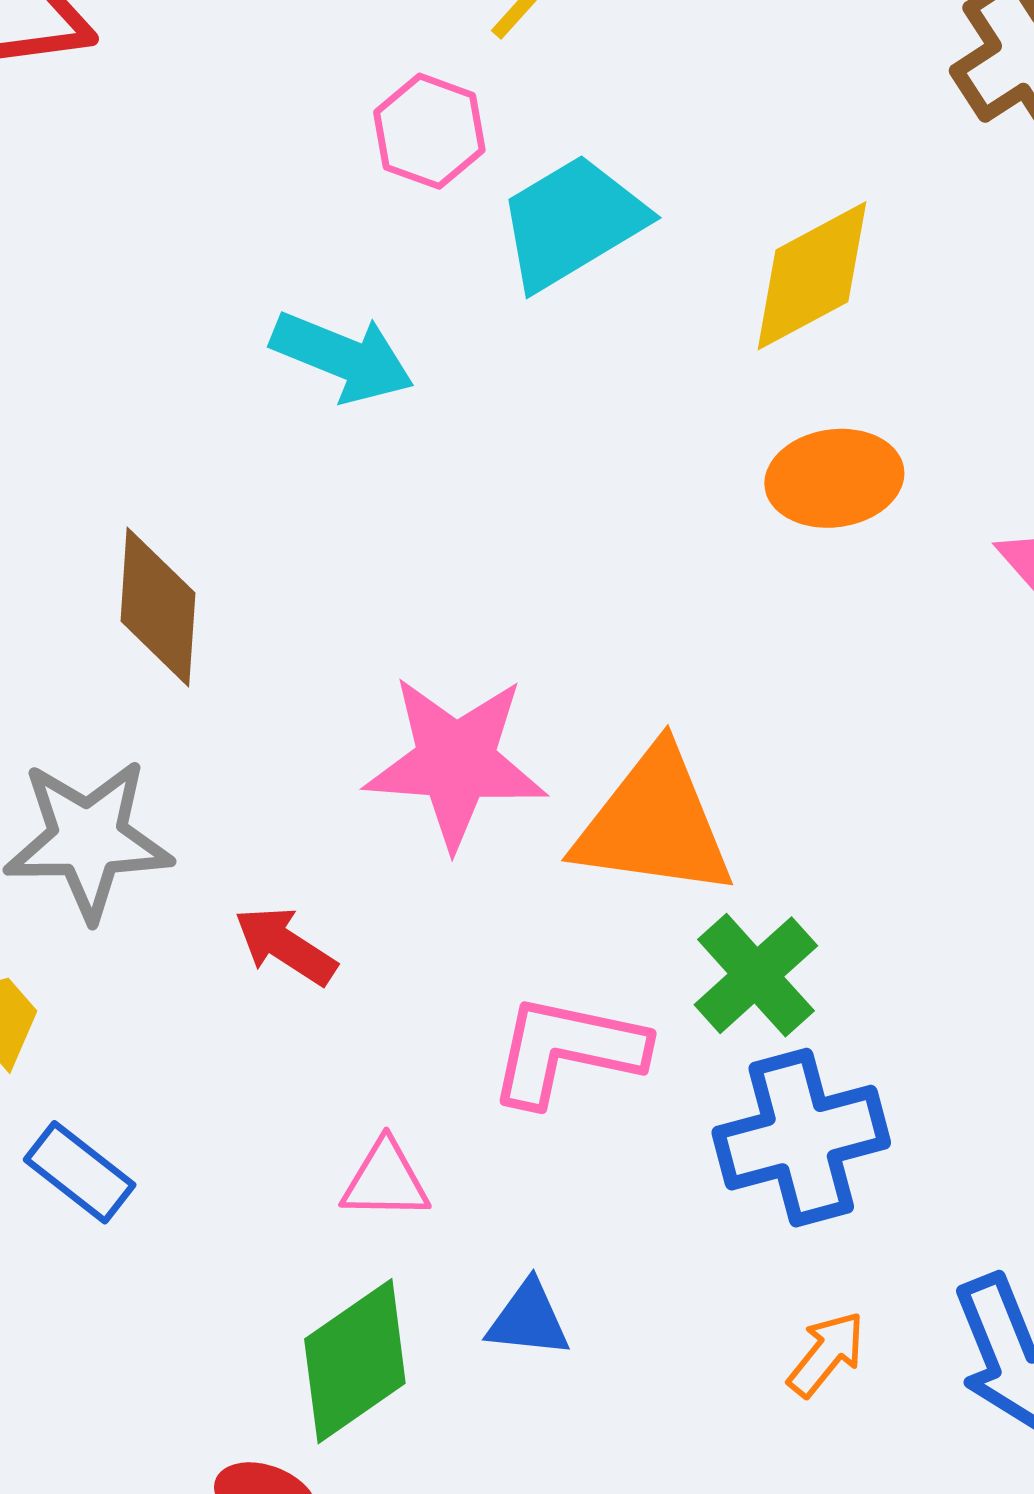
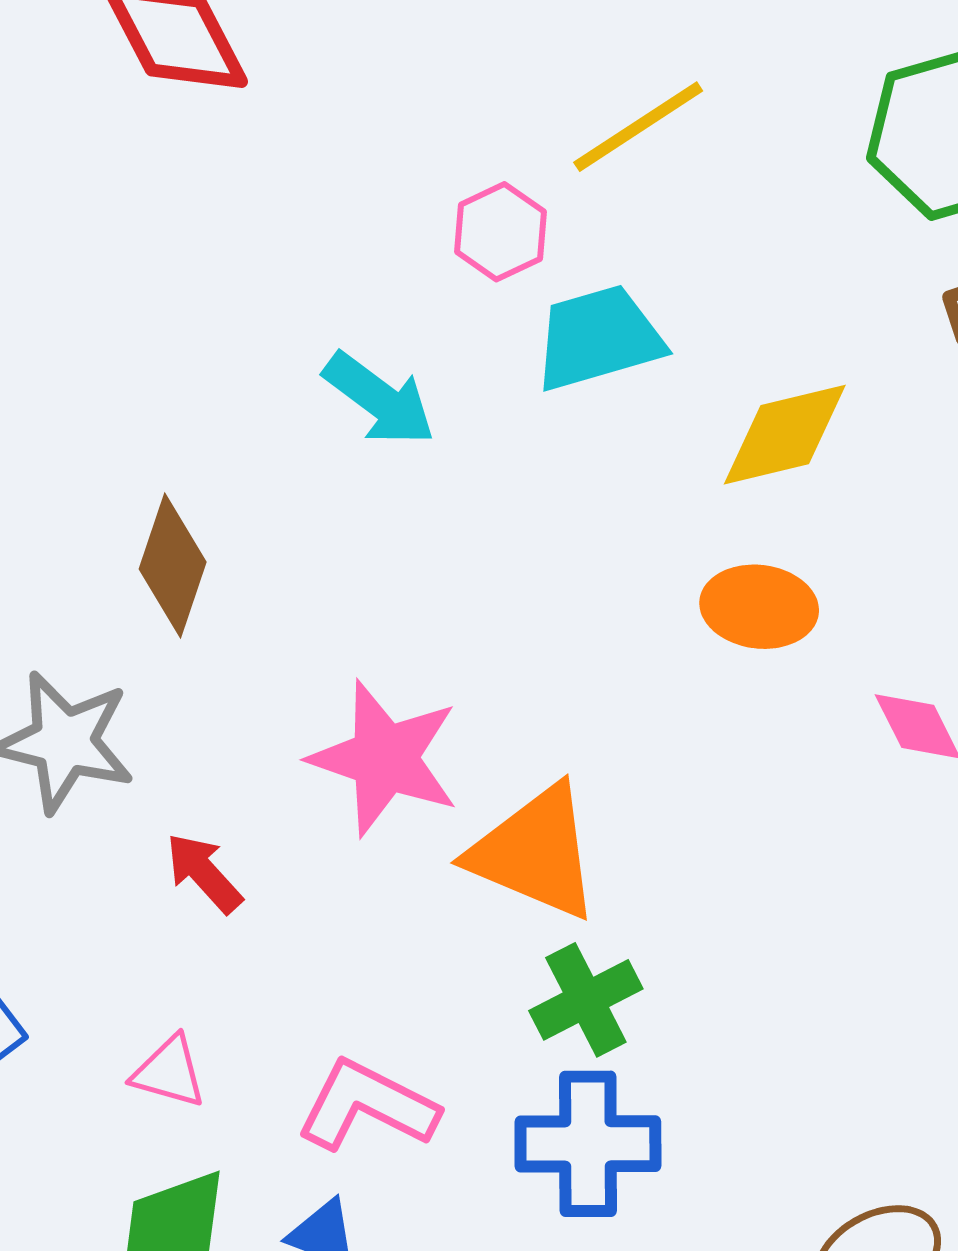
pink L-shape: (567, 1050) -> (367, 1106), moved
pink triangle: (385, 1180) -> (169, 1072), moved

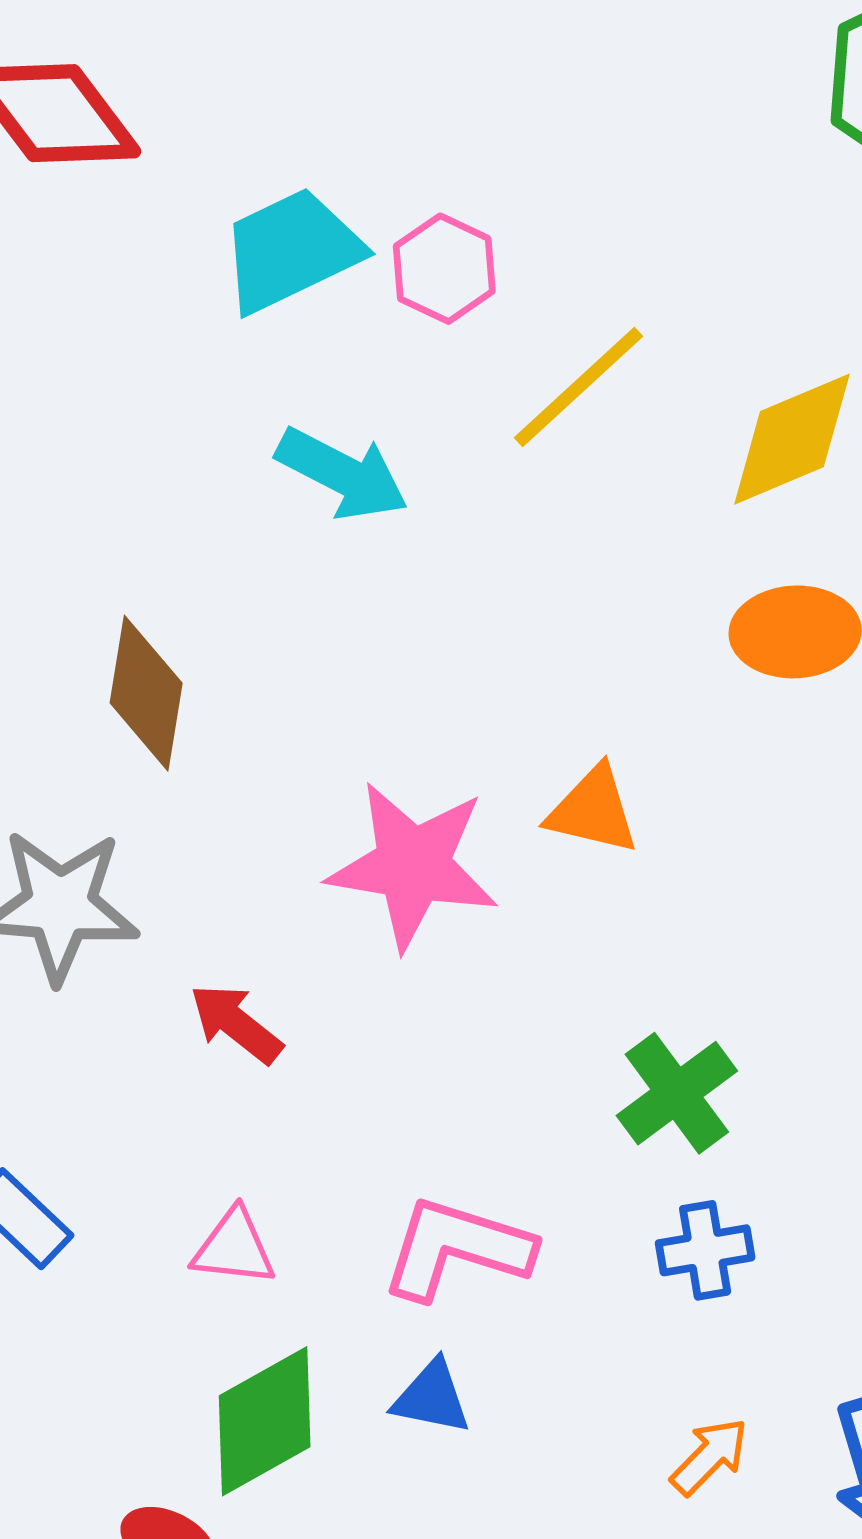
yellow line: (638, 127) -> (579, 387), moved
cyan trapezoid: (598, 338) -> (291, 250), moved
orange triangle: (535, 852) -> (593, 810), moved, size x0.6
blue cross: (588, 1144) -> (705, 1250), size x0.6

